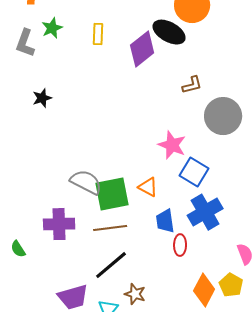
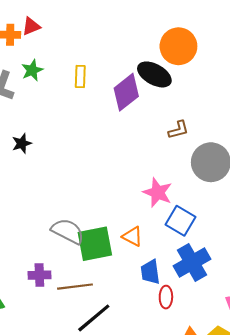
purple cross: (59, 224) -> (39, 275), size x0.7
brown line: (110, 228) -> (75, 287), moved

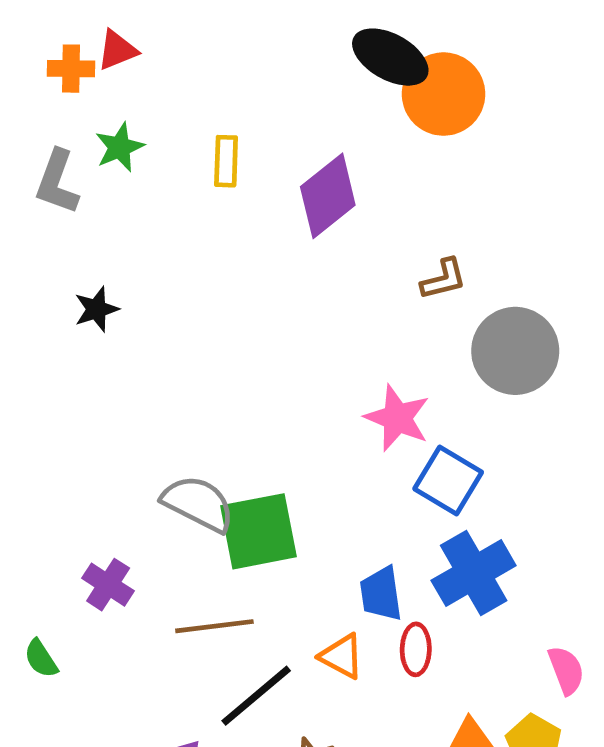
black ellipse: (154, 74) -> (390, 57), moved
orange triangle: (132, 236) -> (342, 656), moved
purple cross: (39, 275) -> (108, 585), moved, turned 35

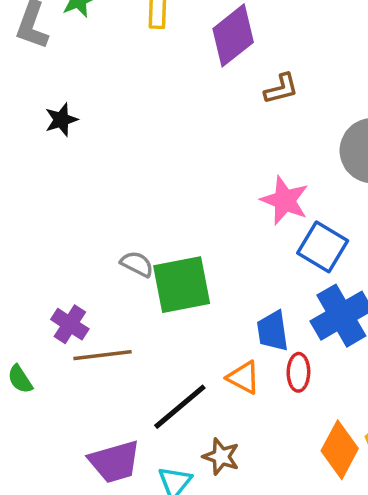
brown L-shape: (444, 279) -> (281, 89), moved
gray semicircle: (198, 504) -> (137, 264), size x0.6
brown line: (214, 626) -> (103, 355), moved

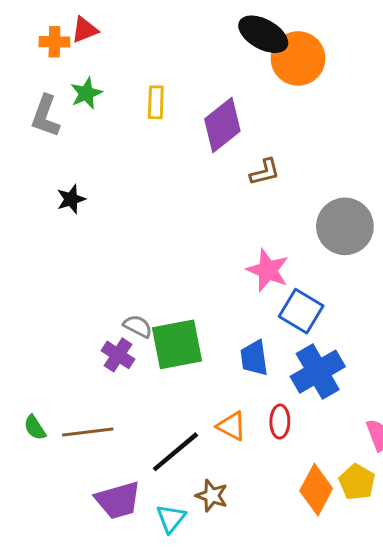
purple cross: (70, 324) -> (118, 355), moved
blue trapezoid: (273, 331) -> (254, 358), moved
brown line: (103, 355) -> (88, 432), moved

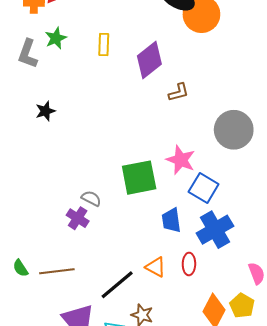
green square: (177, 344) -> (139, 178), moved

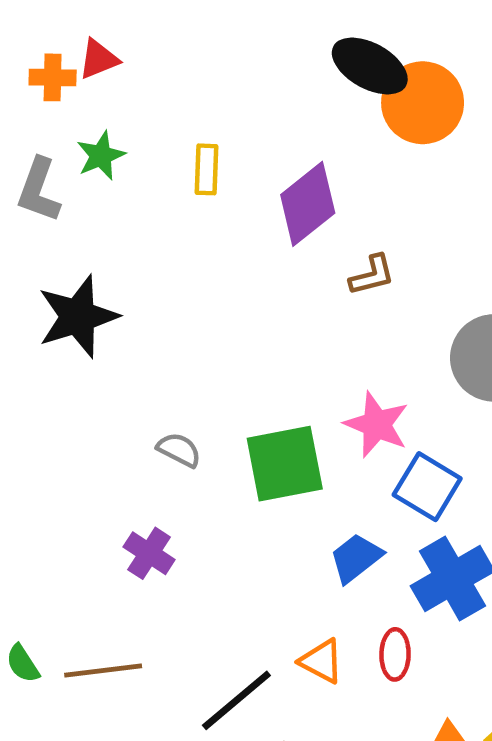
black star: (45, 111) -> (78, 317), size x1.8
gray semicircle: (91, 198) -> (179, 450), moved
blue trapezoid: (171, 220) -> (356, 558), turned 60

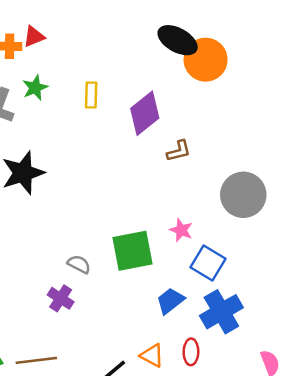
pink star: (377, 425) -> (181, 230), size x0.7
gray semicircle: (179, 450) -> (79, 264), moved

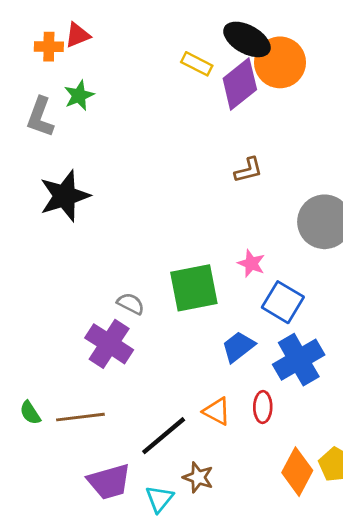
yellow rectangle: (91, 95) -> (197, 64), moved, turned -65
purple diamond: (145, 113) -> (240, 84), moved
purple cross: (61, 298) -> (109, 344), size x1.5

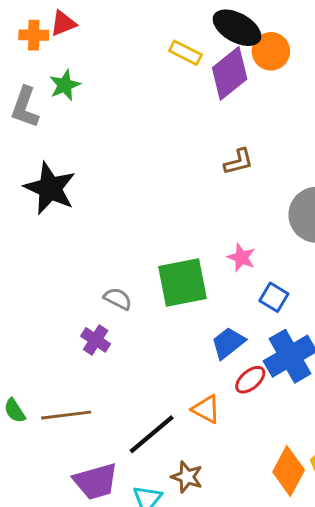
orange circle: (280, 62) -> (271, 51), size x0.7
black star: (65, 196) -> (50, 188), turned -30
blue square: (283, 302) -> (274, 297), size x0.7
purple cross: (109, 344) -> (96, 340), size x0.6
red ellipse: (263, 407) -> (250, 380), moved, turned 48

